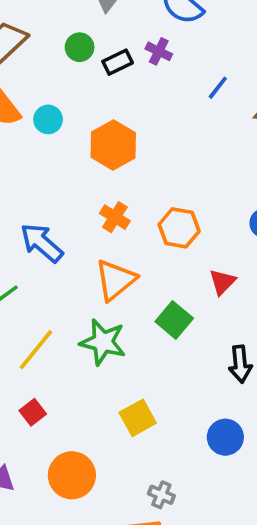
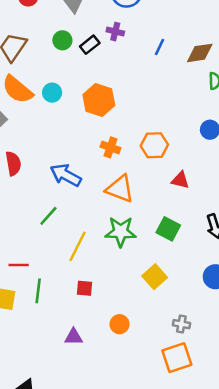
orange triangle: (115, 280) -> (120, 189), turned -48
red triangle: (222, 282) -> (180, 180), moved, turned -48
green square: (174, 320) -> (168, 229), moved
red square: (33, 412) -> (84, 288), turned -35
orange circle: (72, 475) -> (120, 324), size x0.6

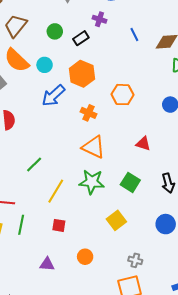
green circle: (62, 40) -> (55, 31), moved
black rectangle: (90, 45) -> (81, 38), moved
blue line: (160, 47) -> (134, 34), turned -56
orange hexagon: (154, 145) -> (123, 95), moved
blue arrow: (66, 175) -> (53, 96), moved, turned -75

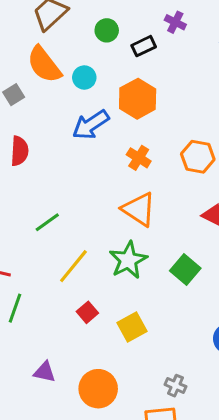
orange hexagon: (123, 95) -> (198, 157), moved
green star: (92, 182) -> (128, 260), turned 30
yellow square: (116, 220) -> (132, 327), moved
red square: (59, 225) -> (87, 312), moved, turned 32
orange circle: (85, 257) -> (98, 389), moved, size x1.6

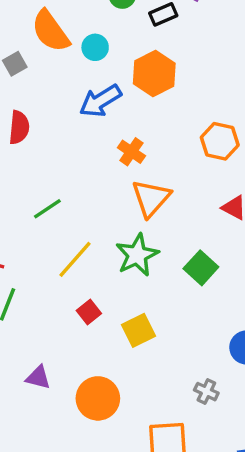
orange cross: (139, 158) -> (131, 152), moved
orange triangle: (139, 209) -> (151, 198), turned 36
gray cross: (176, 386) -> (206, 392), moved

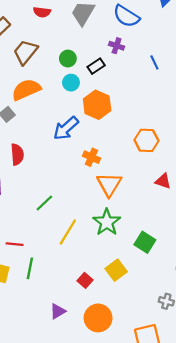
orange semicircle: (50, 31) -> (26, 90), turned 112
cyan circle: (95, 47) -> (71, 83), moved
green square: (201, 268) -> (145, 242), moved
red square: (89, 312) -> (85, 280), moved
purple triangle: (38, 377) -> (58, 311), turned -35

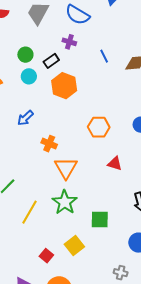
orange hexagon: (97, 105) -> (64, 86), moved
blue arrow: (66, 128) -> (25, 118), size x0.7
green square: (145, 242) -> (100, 220), turned -30

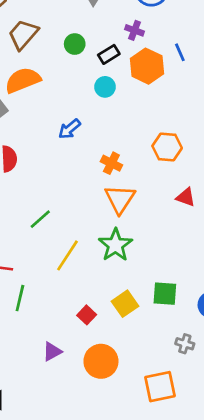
cyan circle: (29, 76) -> (105, 87), moved
orange hexagon: (64, 86) -> (147, 66), moved
orange cross: (49, 144) -> (111, 163), moved
green square: (100, 220) -> (165, 294), moved

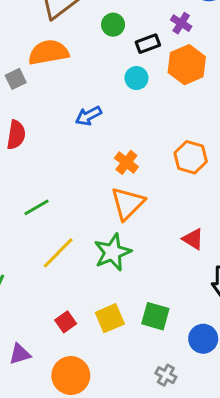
red triangle: (186, 197) -> (193, 239), moved

